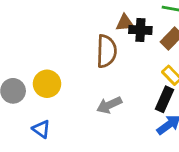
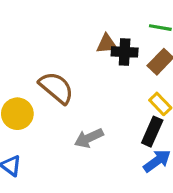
brown semicircle: (106, 51) -> (56, 88), moved, turned -52

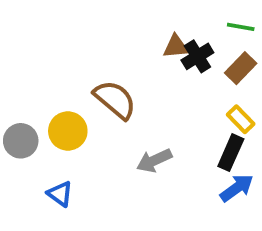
black cross: (125, 52) -> (197, 56), turned -35

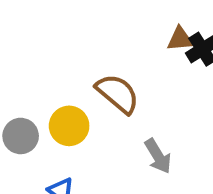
gray arrow: (154, 160) -> (158, 156), turned -96

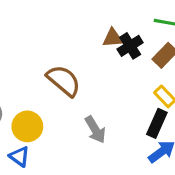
yellow circle: (69, 126) -> (27, 126), moved

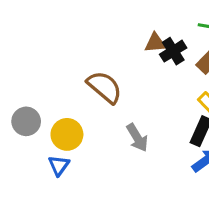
blue triangle: (19, 156) -> (59, 165), turned 30

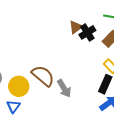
brown triangle: (155, 43) -> (76, 27), turned -32
brown semicircle: (105, 87) -> (43, 76), moved

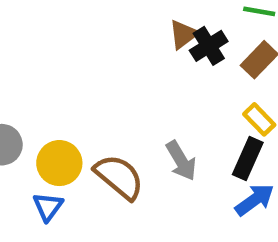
brown semicircle: (43, 76) -> (119, 177), moved
gray arrow: (64, 88) -> (181, 161), moved

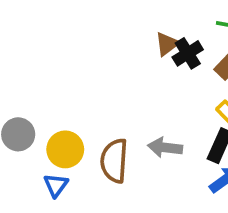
gray arrow: (181, 161) -> (165, 148), turned 128
brown semicircle: (119, 177) -> (114, 161), turned -126

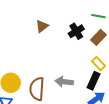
brown triangle: (167, 44) -> (42, 26), moved

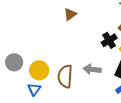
black cross: (76, 31) -> (109, 40), moved

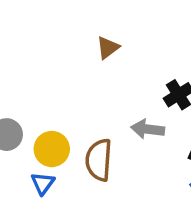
gray arrow: (92, 69) -> (148, 129), moved

